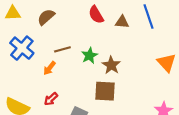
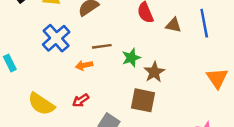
orange arrow: (49, 68) -> (84, 65), turned 32

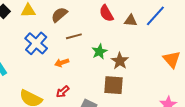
blue line: (204, 23) -> (155, 16), turned 60
brown line: (102, 46) -> (74, 36), moved

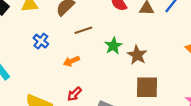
blue cross: (36, 43) -> (41, 41), size x0.6
brown square: (113, 85) -> (147, 87), moved

